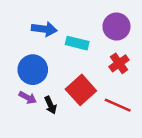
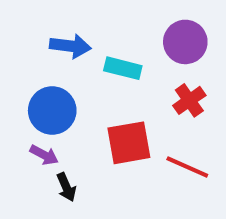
red square: (81, 90) -> (129, 143), turned 32
black arrow: (51, 105) -> (66, 187), moved

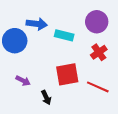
blue circle: (52, 111) -> (15, 41), moved
black arrow: (66, 187) -> (46, 97), moved

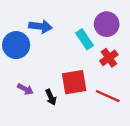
cyan rectangle: (64, 35) -> (85, 39), moved, turned 42
black arrow: (46, 97) -> (51, 97), moved

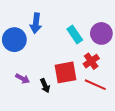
purple circle: (107, 24) -> (101, 33), moved
blue arrow: (40, 26) -> (36, 23), turned 90
red cross: (109, 58) -> (91, 61), moved

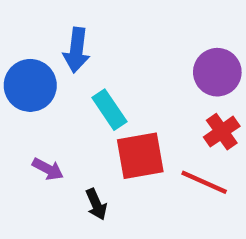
cyan rectangle: (75, 35) -> (109, 110), moved
red cross: (91, 61) -> (222, 132), moved
black arrow: (45, 86) -> (96, 204), moved

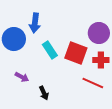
red cross: (222, 132) -> (101, 60), turned 35
red square: (140, 156) -> (76, 53), moved, turned 30

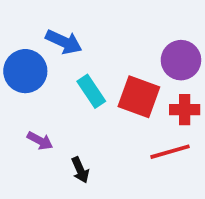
blue arrow: (35, 23) -> (64, 42), turned -72
red line: (93, 83) -> (170, 152), turned -40

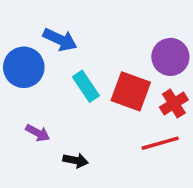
red cross: (185, 110) -> (174, 103), turned -32
black arrow: (80, 170) -> (76, 160), turned -55

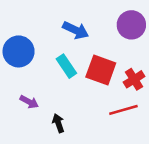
blue arrow: (60, 40) -> (76, 30), moved
purple circle: (170, 57) -> (131, 25), moved
black arrow: (76, 160) -> (58, 123), turned -120

